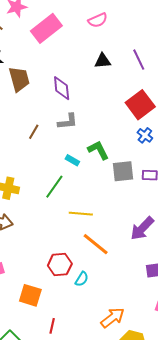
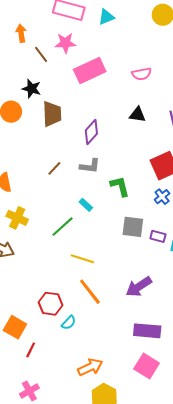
purple diamond: (62, 88) -> (91, 132), turned 35
green L-shape: (98, 150) -> (120, 186), moved
red line: (52, 326) -> (31, 350), moved

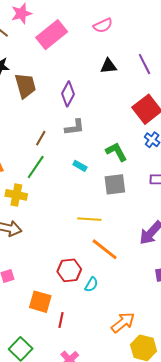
green L-shape: (120, 186) -> (116, 152), moved
green line: (62, 227) -> (36, 167), moved
gray square: (133, 227) -> (115, 184), moved

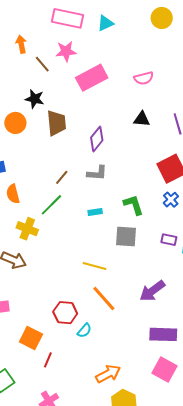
cyan rectangle: (80, 166) -> (95, 212), turned -48

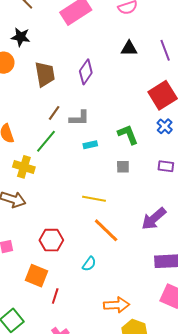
brown trapezoid: (56, 123) -> (45, 74), moved
gray L-shape: (97, 173) -> (79, 118), moved
gray square: (126, 236) -> (123, 167), size x0.6
red hexagon: (65, 313) -> (51, 240), moved
orange arrow: (108, 374) -> (117, 305), turned 30

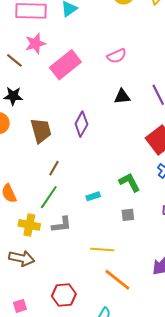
gray L-shape: (79, 118) -> (62, 225), moved

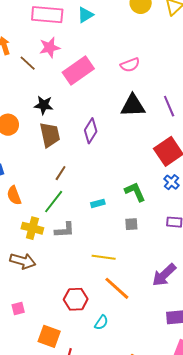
black star: (13, 96) -> (44, 105), moved
black triangle: (122, 97) -> (133, 106), size x1.5
red hexagon: (64, 295) -> (76, 299), moved

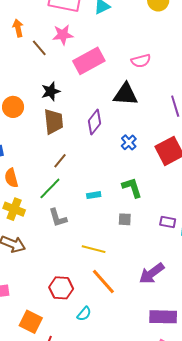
black star: (44, 105) -> (51, 91), turned -30
black triangle: (133, 106) -> (126, 94), moved
blue cross: (171, 182) -> (129, 142), moved
yellow cross: (32, 228) -> (14, 209), moved
gray L-shape: (65, 230) -> (58, 218), turned 70

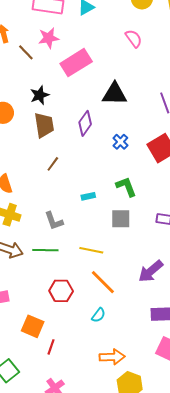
pink semicircle: (141, 61) -> (134, 38), moved, turned -108
green line: (50, 188) -> (45, 250), moved, turned 50
gray square: (125, 219) -> (121, 219), size x1.5
cyan semicircle: (84, 314) -> (98, 315), moved

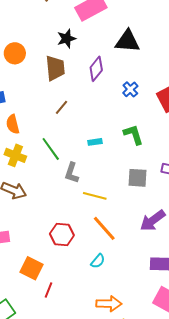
black star: (40, 95) -> (66, 39), moved
gray square: (121, 219) -> (137, 178), moved
gray L-shape: (54, 221) -> (72, 173), moved, turned 35
green line: (45, 250) -> (51, 149), moved, turned 50

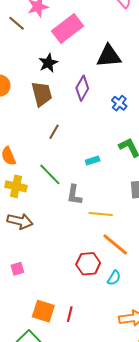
red hexagon: (62, 235) -> (88, 264), moved
orange square: (31, 268) -> (43, 311), moved

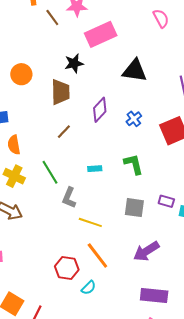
purple diamond: (82, 88) -> (100, 110), moved

